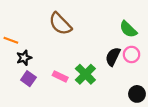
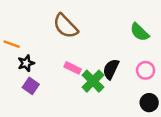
pink circle: (132, 54) -> (146, 70), moved
black semicircle: (113, 57) -> (111, 69), moved
pink rectangle: (60, 76) -> (73, 68), moved

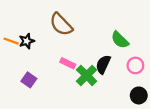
green semicircle: (140, 32) -> (120, 40), moved
black star: (26, 63) -> (27, 41), moved

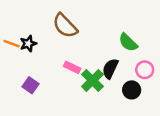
black circle: (139, 95) -> (132, 90), moved

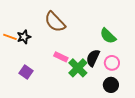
pink circle: (145, 70) -> (112, 63), moved
black circle: (132, 90) -> (111, 85), moved

